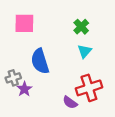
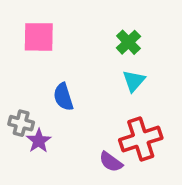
blue semicircle: (40, 61) -> (63, 97), size x0.7
gray cross: (13, 78) -> (21, 123), turned 32

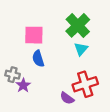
pink square: (39, 37) -> (34, 35), moved
green cross: (128, 42) -> (78, 25), size x1.6

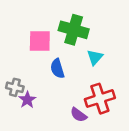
green cross: (78, 25) -> (74, 30), moved, turned -30
blue semicircle: (38, 59) -> (57, 69), moved

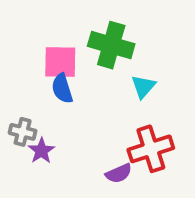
blue semicircle: (57, 69) -> (62, 88), moved
purple semicircle: (79, 115) -> (119, 173), turned -60

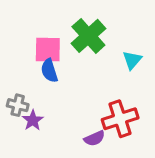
green cross: (111, 45) -> (88, 36), turned 32
cyan triangle: (143, 87) -> (132, 60), moved

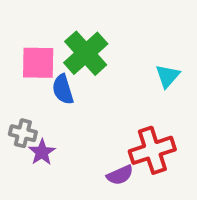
green cross: (88, 36) -> (86, 53), moved
pink square: (48, 50) -> (38, 63), moved

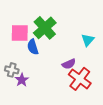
red cross: (152, 150) -> (80, 79), turned -35
purple semicircle: (120, 175) -> (69, 64), moved

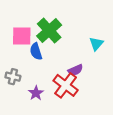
red cross: (80, 79) -> (66, 85), moved
purple star: (22, 80) -> (36, 93), moved

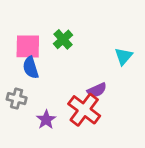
green cross: (49, 31) -> (63, 39), size x0.6
blue semicircle: (36, 51) -> (31, 68), moved

